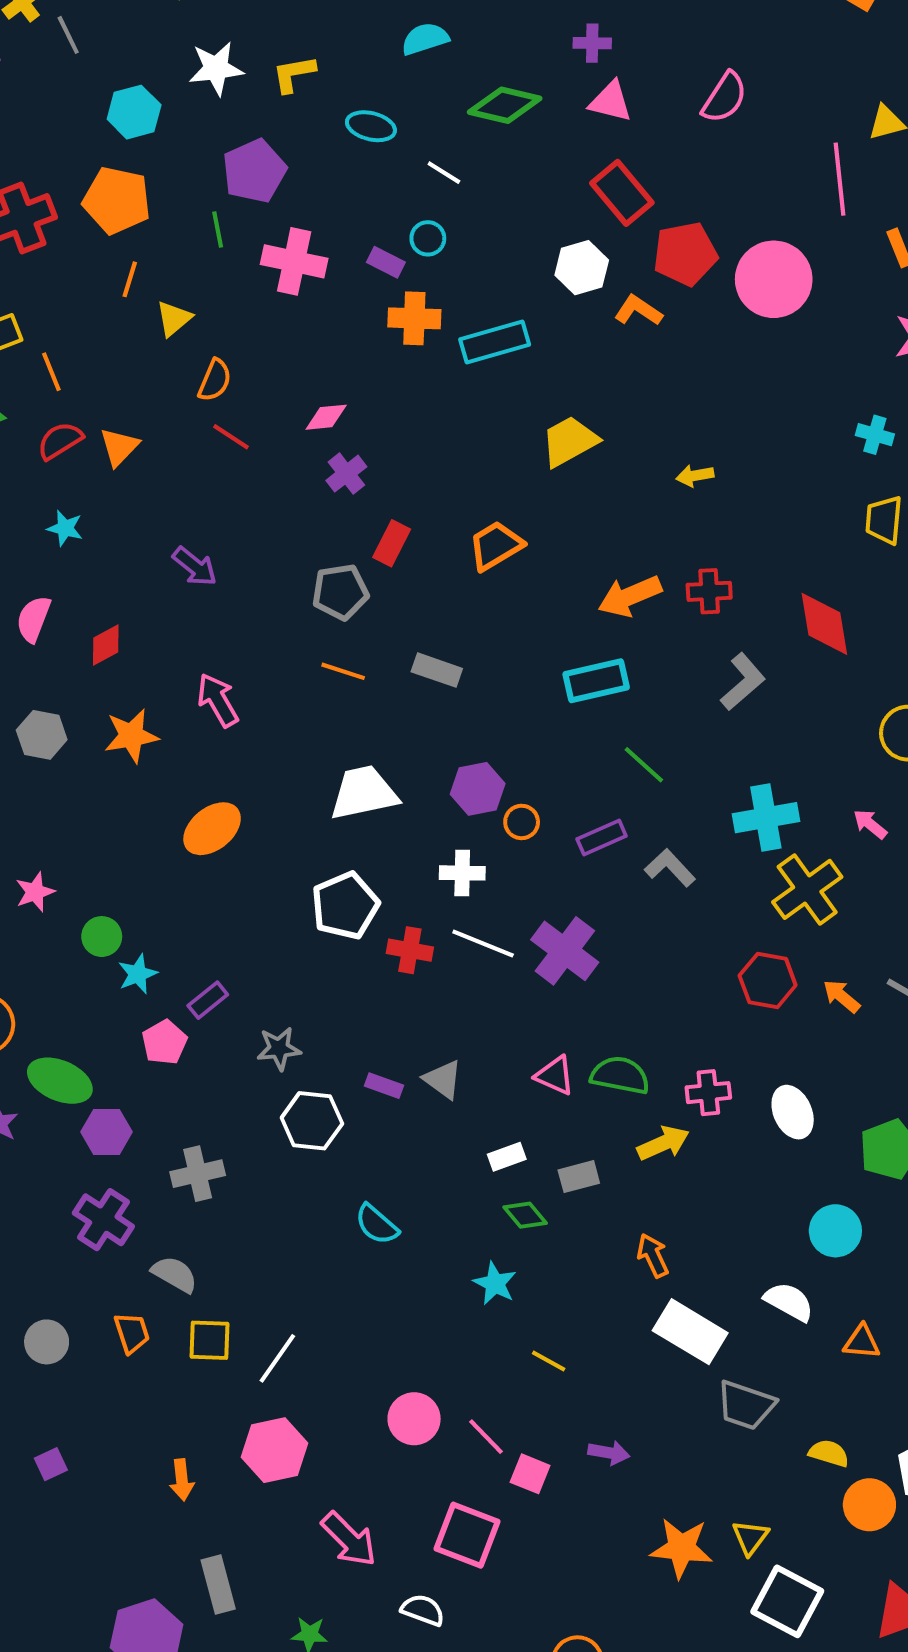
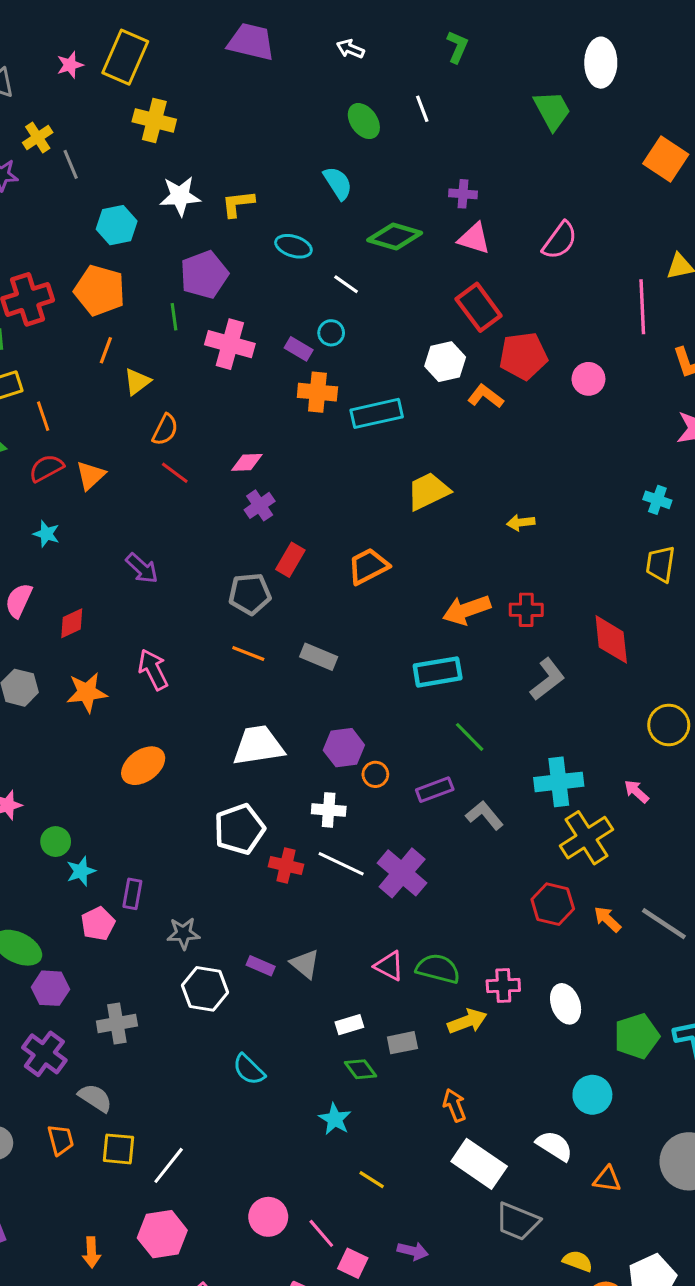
cyan semicircle: (425, 39) -> (338, 183), turned 72
pink circle: (774, 279) -> (588, 379), size x0.6
purple rectangle: (208, 1000) -> (132, 894), turned -44

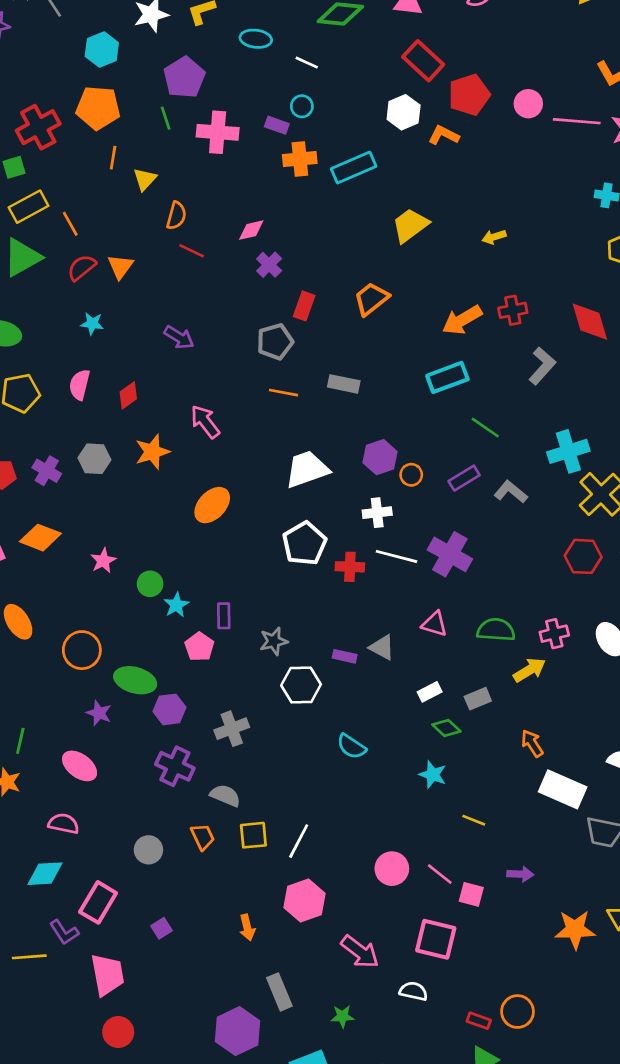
pink line: (642, 307) -> (577, 121), moved, turned -72
pink triangle: (389, 966) -> (435, 624), moved

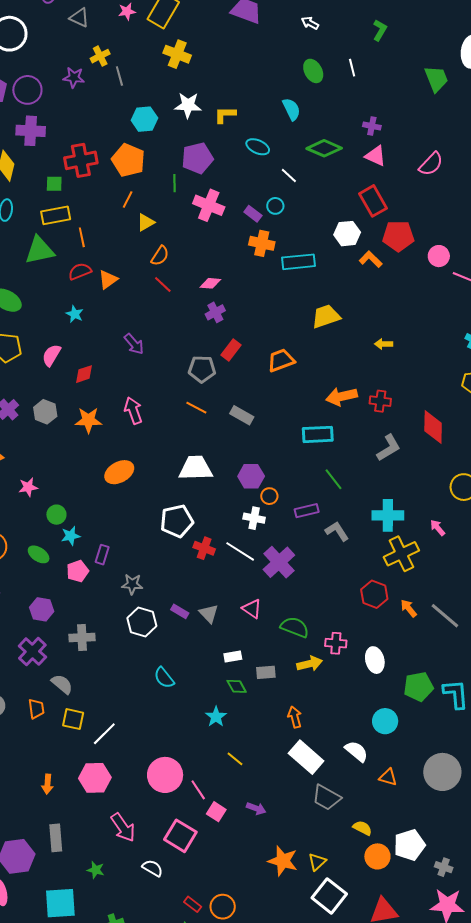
white cross: (377, 513) -> (254, 518), moved
green ellipse: (135, 680) -> (39, 554), moved, size x0.7
pink circle: (392, 869) -> (165, 775), size x1.4

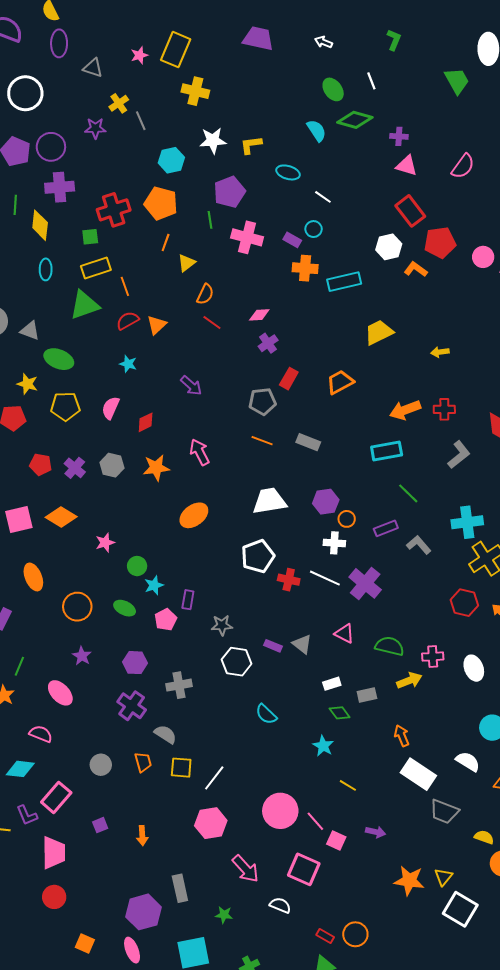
green diamond: (324, 148) -> (355, 120), moved
orange arrow: (47, 784) -> (142, 836), moved

